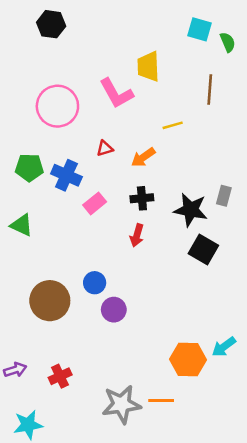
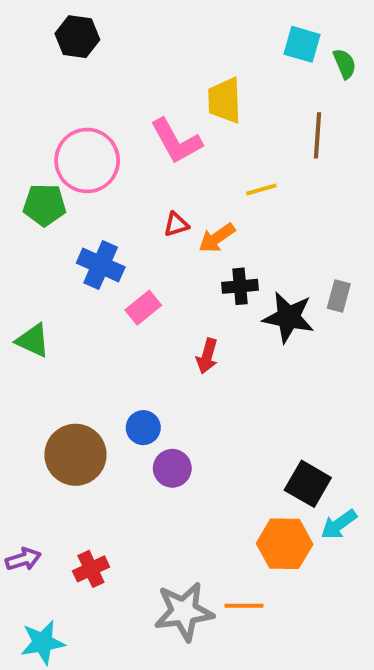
red triangle: (105, 148) -> (176, 224), moved
green pentagon: (29, 168) -> (45, 205), moved
black cross: (142, 198) -> (240, 286), moved
black square: (203, 249) -> (308, 484), moved

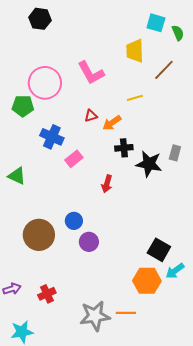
yellow trapezoid: (225, 100) -> (135, 51), moved
brown line: (317, 135) -> (164, 70), turned 40

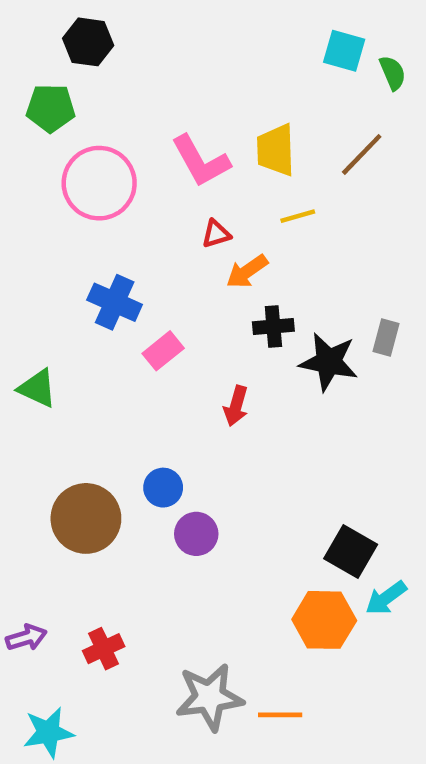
yellow trapezoid: (135, 51) -> (276, 150), moved
green pentagon: (23, 106) -> (51, 108), moved
red triangle: (91, 116) -> (216, 234), moved
orange line: (126, 313) -> (280, 715), moved

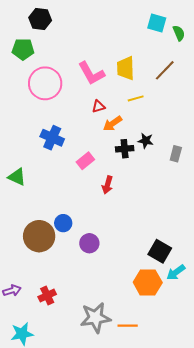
pink rectangle: (163, 351) -> (85, 161), moved
black star: (329, 362) -> (146, 141), moved, size x0.6
blue circle: (163, 488) -> (63, 223), moved

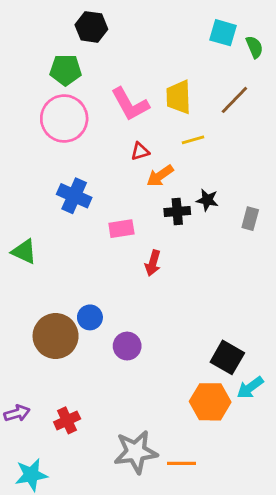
black hexagon: (40, 19) -> (91, 27), moved
green pentagon: (23, 49) -> (66, 70), moved
pink rectangle: (85, 161) -> (121, 229), turned 30

